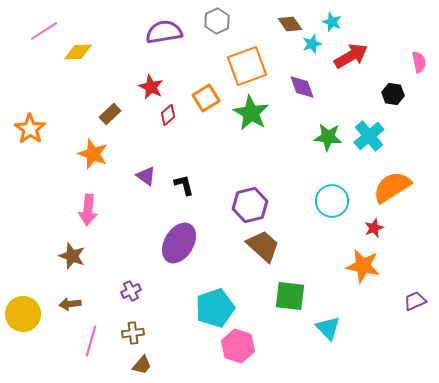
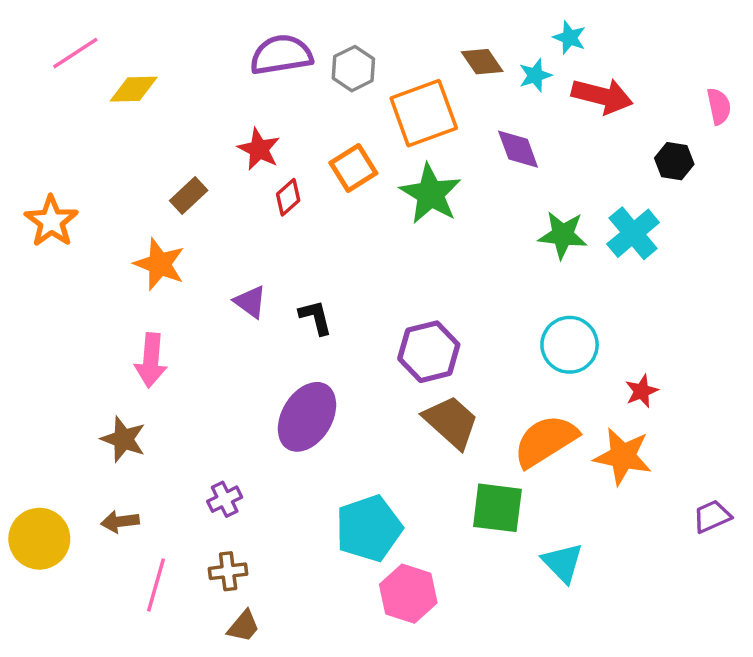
gray hexagon: (217, 21) -> (353, 69), moved
brown diamond: (290, 24) -> (482, 62), moved
red arrow: (351, 56) -> (602, 96), turned 44
orange semicircle: (392, 187) -> (546, 441), moved

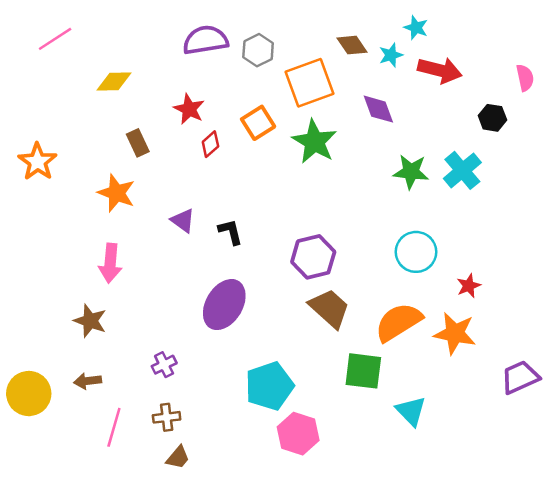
yellow diamond: (134, 89) -> (114, 81), moved
brown rectangle: (189, 195) -> (138, 143), turned -72
purple trapezoid: (712, 516) -> (520, 377), size x1.4

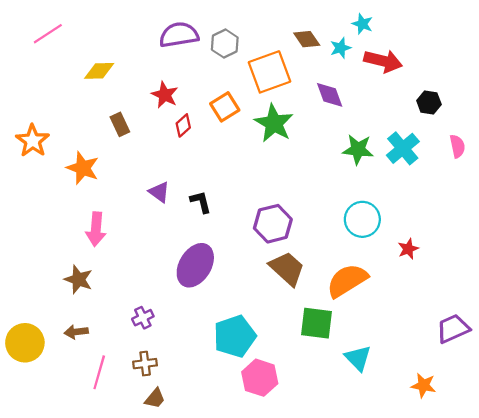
pink semicircle: (525, 78) -> (457, 146), moved
orange star: (116, 193) -> (83, 168), moved
orange star: (455, 333) -> (424, 385), moved, size x0.7

